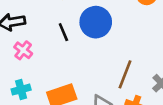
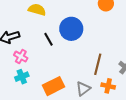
cyan cross: (21, 90) -> (22, 77), moved

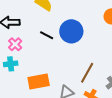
black line: (49, 39) -> (47, 35), turned -48

